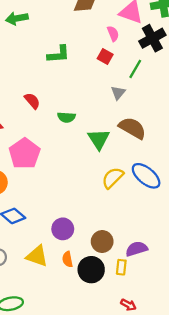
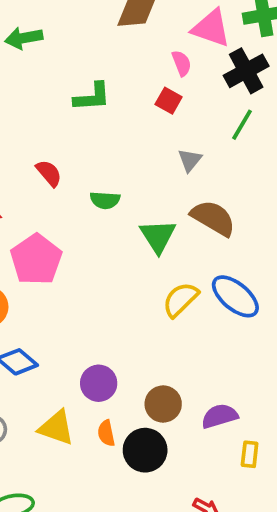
green line: (135, 69) -> (242, 125), moved
yellow rectangle: (121, 267) -> (250, 454), moved

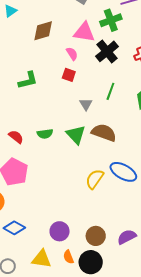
green line: (242, 125) -> (110, 91), moved
red semicircle: (49, 173) -> (16, 137), moved
green triangle: (158, 236) -> (76, 135), moved

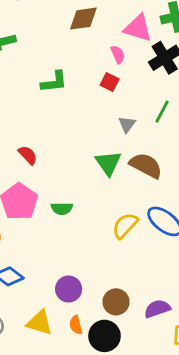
green semicircle: (45, 134) -> (62, 209), moved

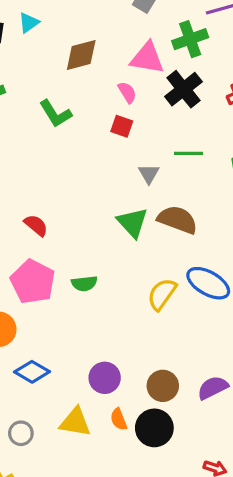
green L-shape: (54, 82) -> (55, 114), moved, turned 72
green line: (162, 112) -> (188, 153), turned 70

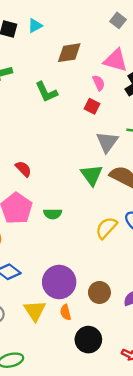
gray triangle: (149, 174) -> (107, 142), size x1.5
purple circle: (105, 378) -> (59, 282), size x1.5
yellow triangle: (75, 422) -> (35, 311), turned 40
black circle: (154, 428) -> (88, 340), moved

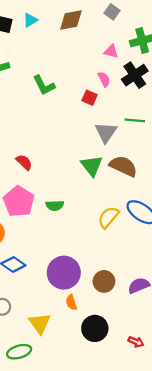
brown diamond: (69, 53) -> (71, 20), moved
pink triangle: (116, 60) -> (111, 51), size x0.6
pink semicircle: (99, 83) -> (104, 79), moved
yellow triangle: (35, 311) -> (40, 323), moved

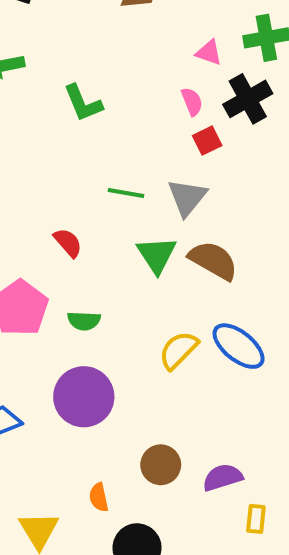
red square: (90, 98) -> (207, 141), moved, turned 35
green line: (135, 120) -> (126, 193), moved
red semicircle: (24, 162) -> (68, 243), moved
purple circle: (64, 273) -> (84, 397), moved

